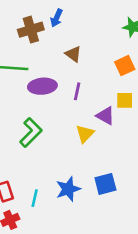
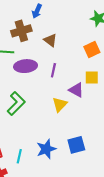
brown cross: (31, 30) -> (21, 31), moved

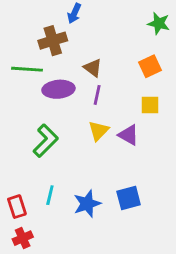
brown triangle: (50, 40) -> (93, 68), moved
purple triangle: (76, 90) -> (129, 135), moved
yellow triangle: (60, 104) -> (99, 131), moved
cyan line: (19, 156) -> (50, 195), moved

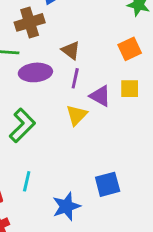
purple triangle: (129, 135) -> (100, 96), moved
blue star: (87, 204) -> (66, 206), moved

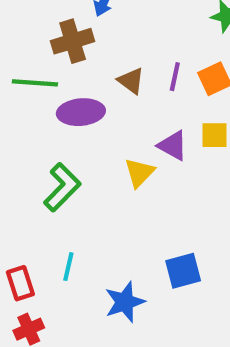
purple line: (75, 78) -> (175, 77), moved

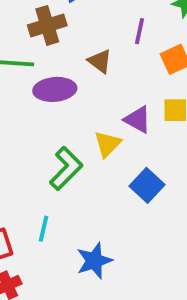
purple line: (175, 77) -> (139, 31), moved
green L-shape: (62, 187) -> (66, 168), moved
blue square: (183, 271) -> (147, 185), moved, turned -32

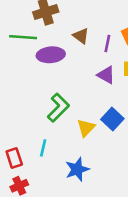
purple line: (139, 31) -> (107, 43), moved
yellow triangle: (107, 144) -> (86, 128), moved

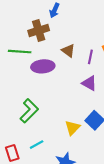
green L-shape: (58, 108) -> (29, 111), moved
cyan line: (43, 148) -> (37, 145), turned 48

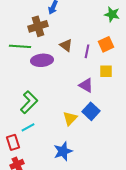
purple triangle: (89, 83) -> (86, 85), moved
cyan line: (37, 145) -> (28, 127), moved

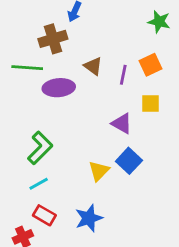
red rectangle: (13, 142) -> (44, 215), moved, turned -42

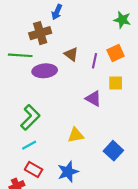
blue square: (129, 161) -> (113, 151), moved
yellow triangle: (99, 171) -> (76, 135), turned 35

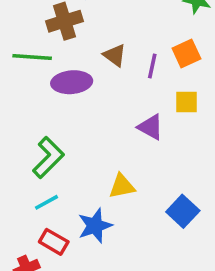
blue star: (68, 172) -> (95, 226), moved

